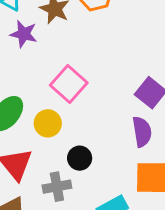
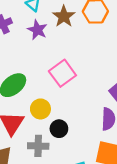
yellow circle: (48, 123) -> (40, 109), moved

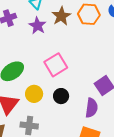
black circle: (59, 129) -> (61, 96), moved

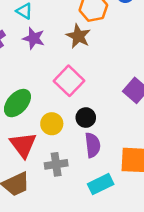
brown star: (61, 16) -> (78, 36), moved
purple semicircle: (92, 108) -> (93, 145), moved

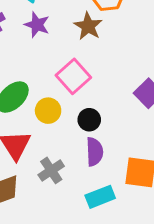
yellow circle: (52, 124) -> (48, 111), moved
gray cross: (56, 164) -> (51, 170), turned -30

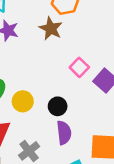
pink square: (73, 76) -> (79, 67), moved, size x0.7

